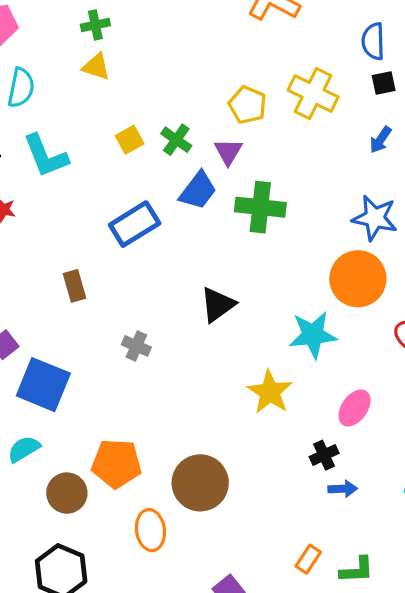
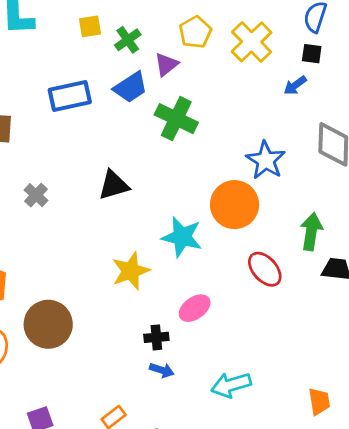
blue arrow: (381, 140) -> (295, 85), moved

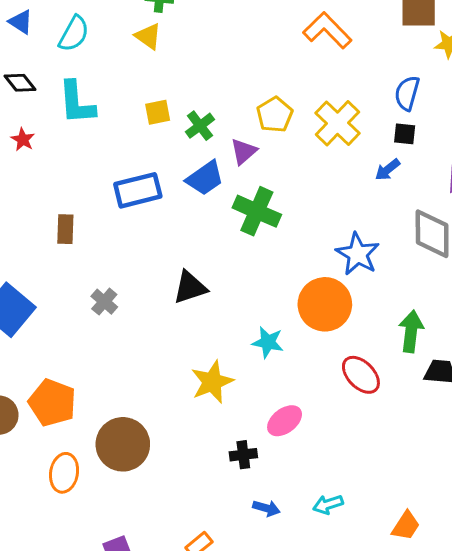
cyan star: (182, 237) -> (268, 342), size x0.7
blue arrow: (162, 370) -> (266, 508), moved
cyan arrow: (231, 385) -> (328, 504), size x0.7
orange trapezoid: (319, 401) -> (406, 526), moved, turned 44

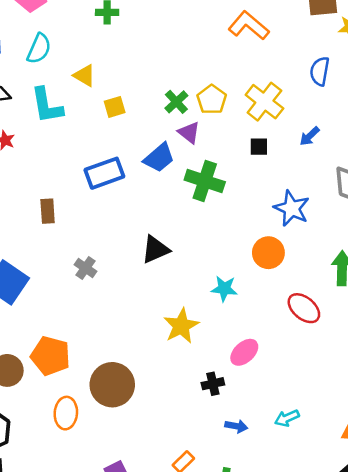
yellow triangle: (148, 36) -> (84, 76), moved
green cross: (200, 126) -> (176, 102), moved
black square: (405, 134) -> (259, 147), moved
purple triangle: (244, 151) -> (189, 133), turned -35
orange circle: (325, 304) -> (268, 253), size x0.7

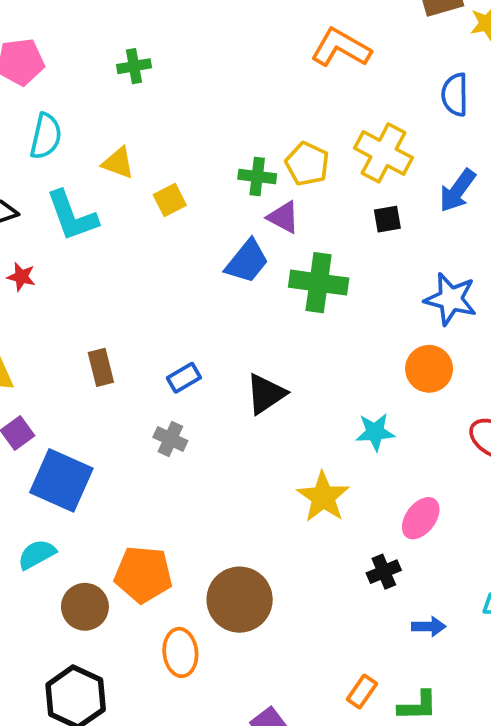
green cross: (176, 102) -> (257, 176), turned -30
blue arrow: (310, 136) -> (457, 191), size x1.4
blue rectangle: (104, 173) -> (184, 378), moved, size x0.6

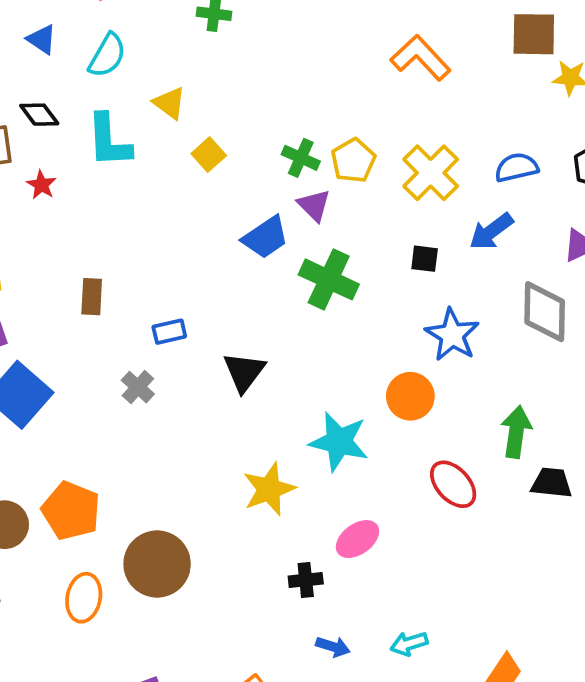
blue semicircle: (455, 95) -> (516, 167), moved, turned 60
yellow square: (170, 200) -> (209, 155), turned -32
black square: (387, 219) -> (425, 259), moved
black triangle: (266, 394) -> (244, 372), turned -36
cyan star: (375, 432) -> (339, 442), size x1.5

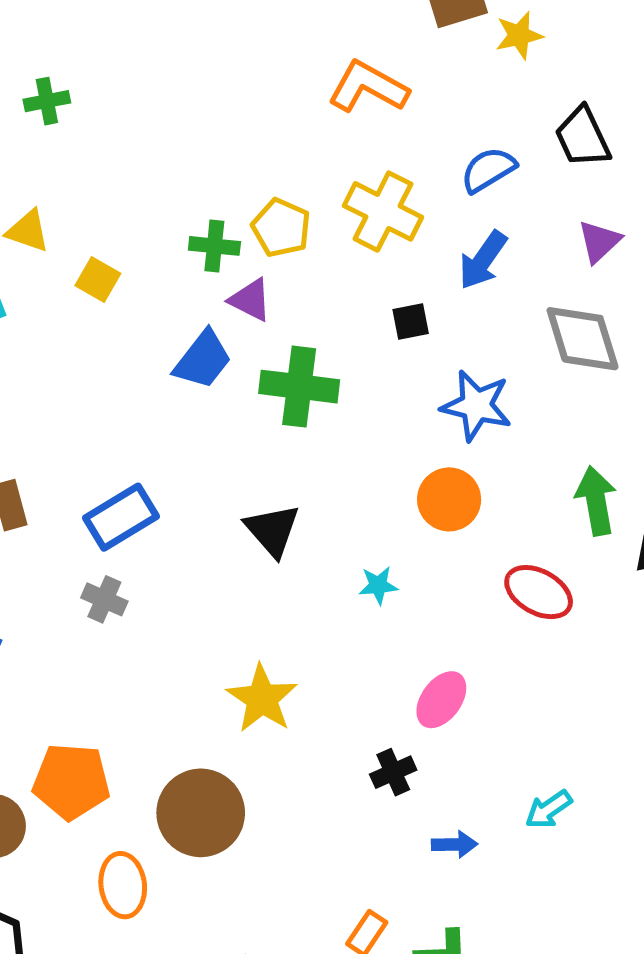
orange L-shape: (421, 58) -> (368, 87), moved
blue rectangle: (169, 332) -> (121, 517), size x1.6
black triangle: (244, 372) -> (272, 530), moved
cyan star: (339, 442) -> (378, 585), size x0.5
yellow star: (269, 489) -> (262, 699), moved

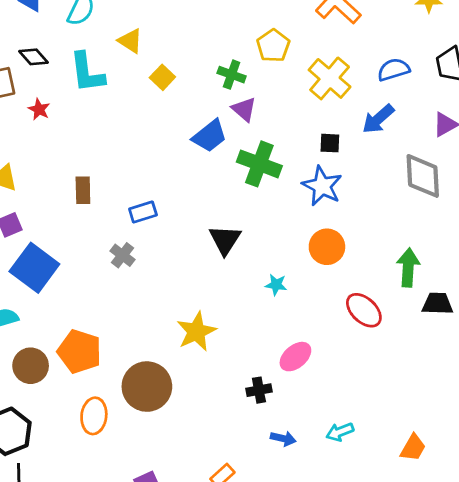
yellow pentagon: (281, 228) -> (273, 46), moved
blue star: (476, 405) -> (322, 186), moved
blue rectangle: (121, 517) -> (143, 212), size x0.7

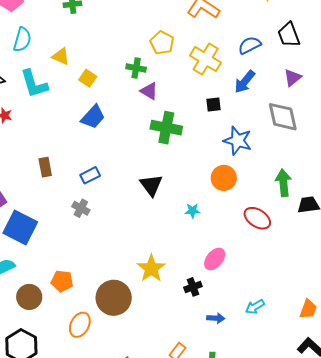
blue trapezoid: (210, 136) -> (93, 117), moved
blue star: (322, 186) -> (238, 141), moved
yellow star: (196, 332) -> (151, 268), moved
orange pentagon: (80, 351) -> (62, 281), size x0.7
orange ellipse: (94, 416) -> (80, 325), turned 30

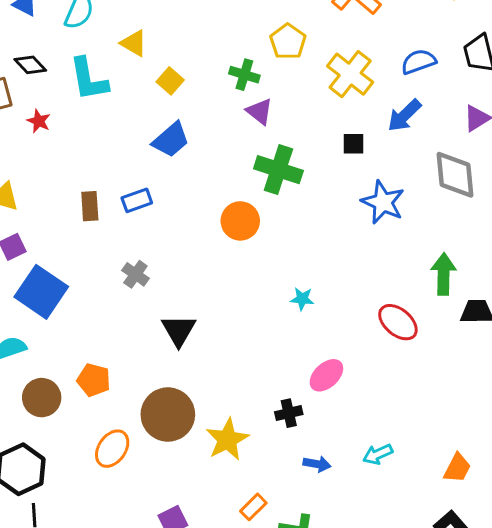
blue rectangle: (90, 175) -> (137, 200), moved
orange circle: (224, 178) -> (240, 221), moved
black triangle: (151, 185) -> (179, 330), moved
yellow star: (151, 268) -> (227, 439), moved

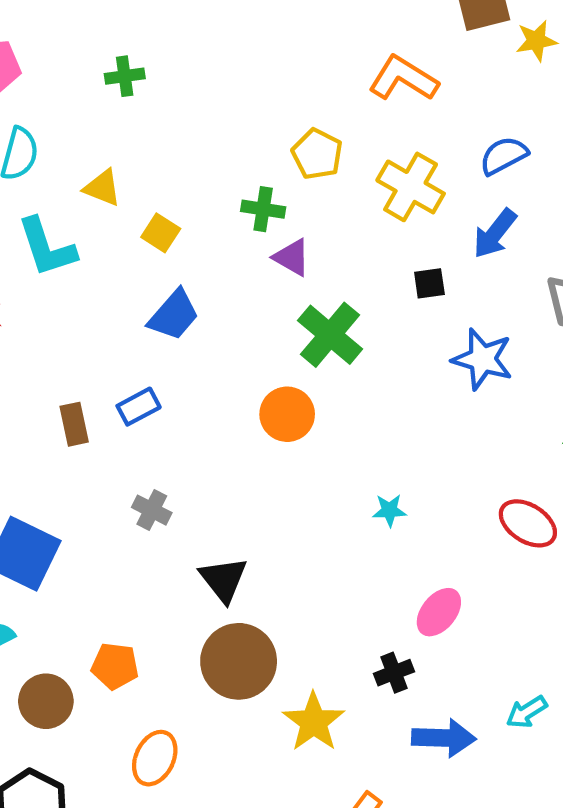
green cross: (278, 170) -> (330, 335), turned 30
brown circle: (168, 415) -> (239, 661), moved
blue arrow: (317, 464) -> (444, 738), size x1.6

